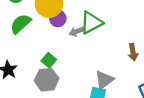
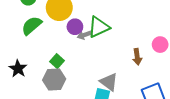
purple circle: (58, 18) -> (75, 27), moved
gray triangle: (104, 80) -> (109, 82), turned -48

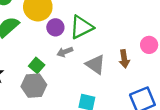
gray arrow: (84, 35) -> (65, 52), moved
gray triangle: (109, 82) -> (95, 64), moved

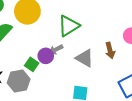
purple circle: (55, 27) -> (46, 56), moved
gray hexagon: (34, 86) -> (19, 81), moved

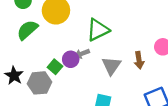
gray triangle: (85, 58) -> (111, 66), turned 30

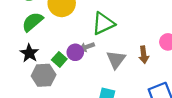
black star: (14, 76) -> (29, 53), moved

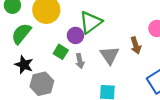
gray arrow: (87, 47) -> (80, 61), moved, turned -72
purple circle: (75, 52) -> (75, 35), moved
green square: (59, 59) -> (61, 52), moved

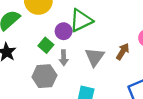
brown arrow: (136, 45) -> (123, 51), turned -140
gray hexagon: (42, 84) -> (44, 76), moved

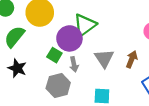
purple circle: (64, 31) -> (69, 38), size x1.5
brown arrow: (123, 51) -> (132, 59), moved

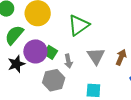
purple circle: (69, 38) -> (35, 51), moved
black star: (17, 68) -> (16, 64), turned 30

